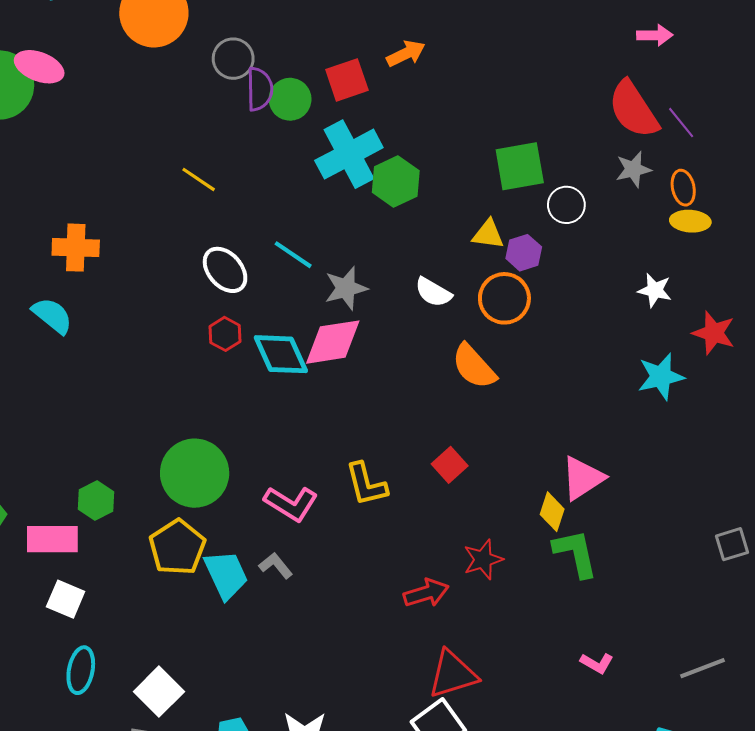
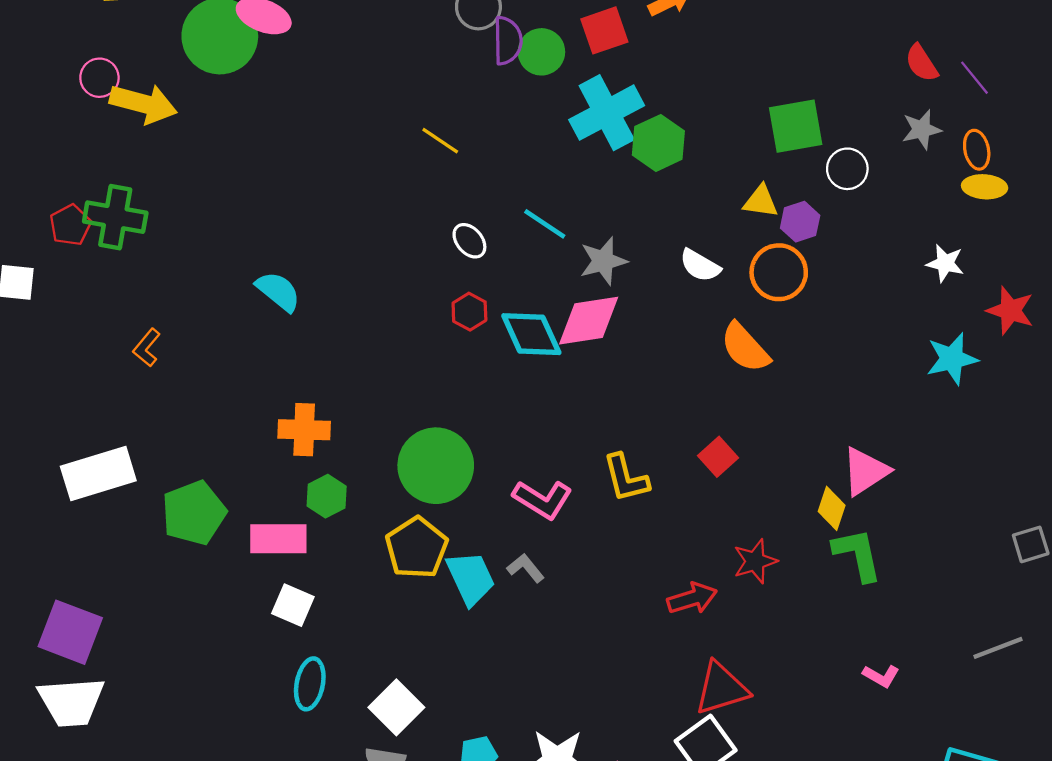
red semicircle: (633, 109) -> (922, 63), size x0.6
orange cross: (76, 248) -> (304, 430), moved
white ellipse: (225, 270) -> (469, 241), size x0.7
gray line: (702, 668) -> (998, 648), moved

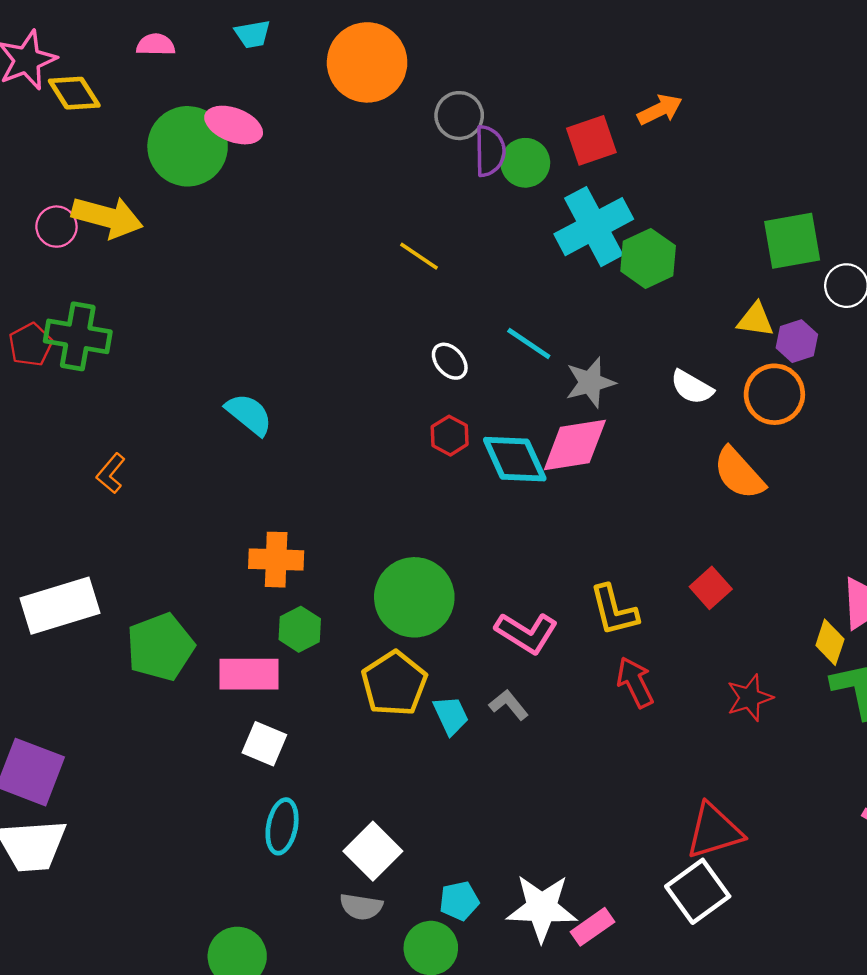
pink circle: (99, 78) -> (56, 227), moved
cyan trapezoid: (471, 578) -> (451, 715), size x0.7
red arrow: (692, 598) -> (635, 682), moved, turned -99

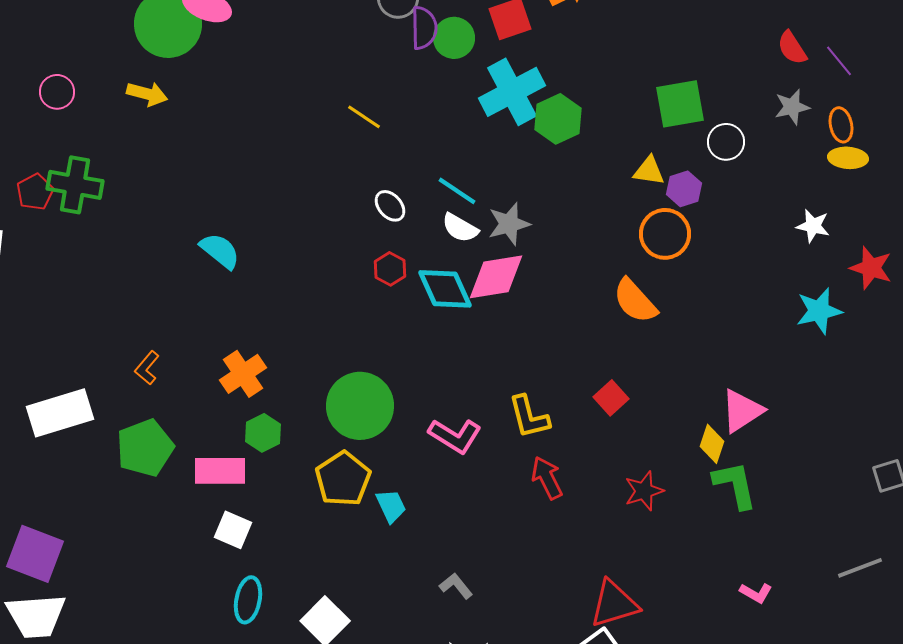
yellow arrow: (107, 217) -> (147, 94), moved, size x0.7
white semicircle: (692, 387) -> (460, 228), moved
orange L-shape: (111, 473) -> (147, 368), moved
orange cross: (276, 560) -> (243, 374), turned -36
gray L-shape: (509, 705) -> (456, 586), moved

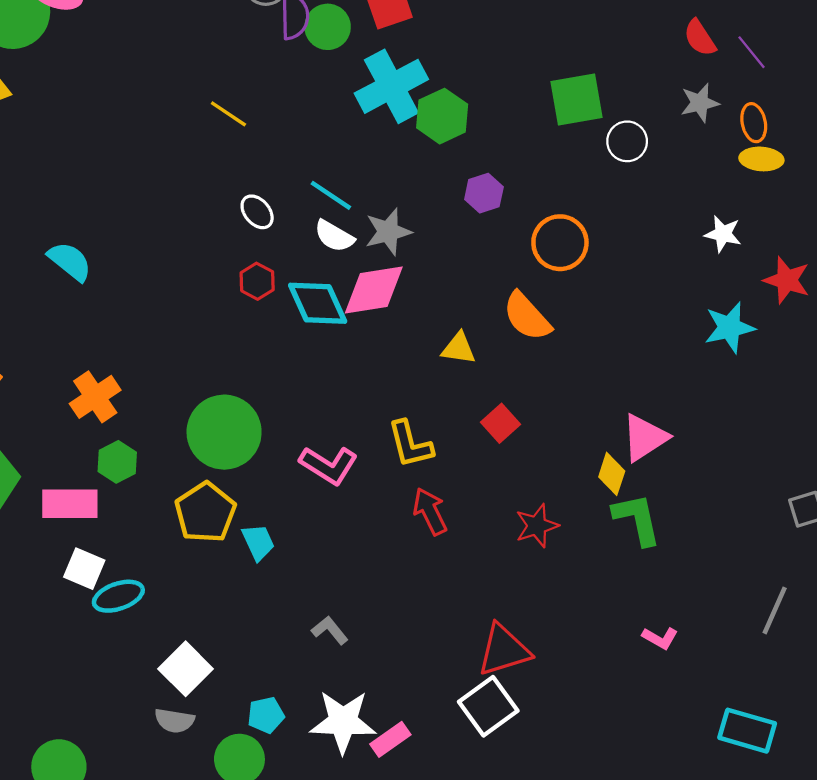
yellow triangle: (649, 171) -> (459, 348), moved
purple hexagon: (684, 189) -> (484, 193), moved
gray line: (860, 568) -> (775, 610), turned -45
cyan ellipse: (248, 600) -> (118, 596), moved, turned 60

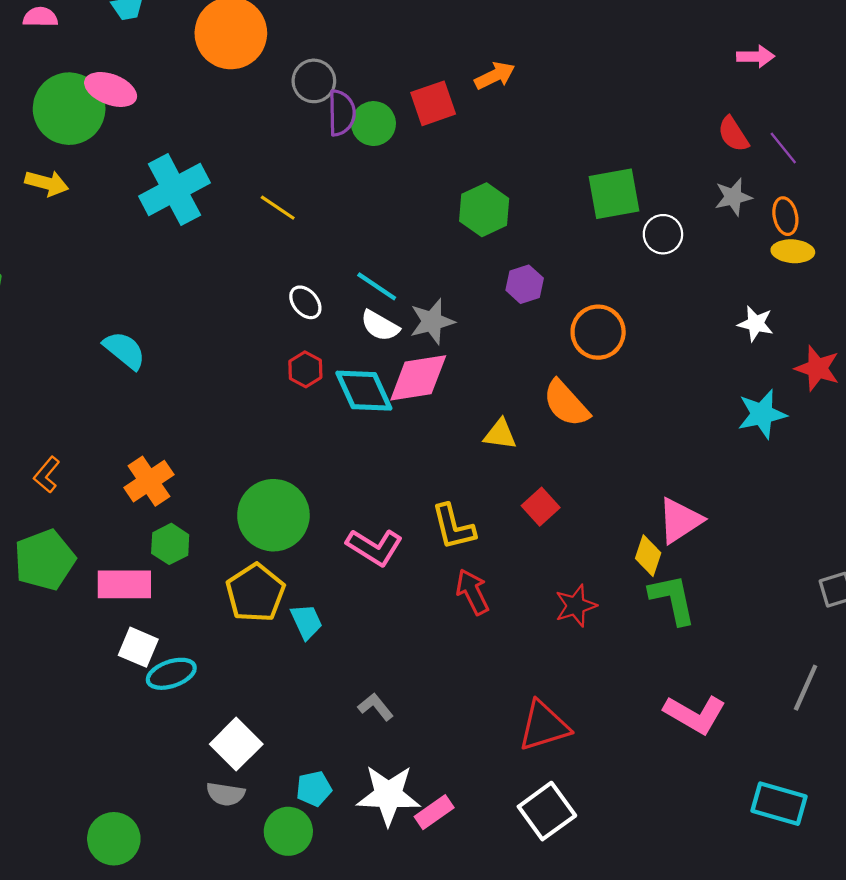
cyan cross: (391, 86) -> (174, 190), moved
pink L-shape: (660, 638) -> (695, 714), size x1.8
white square: (488, 706) -> (547, 811), moved

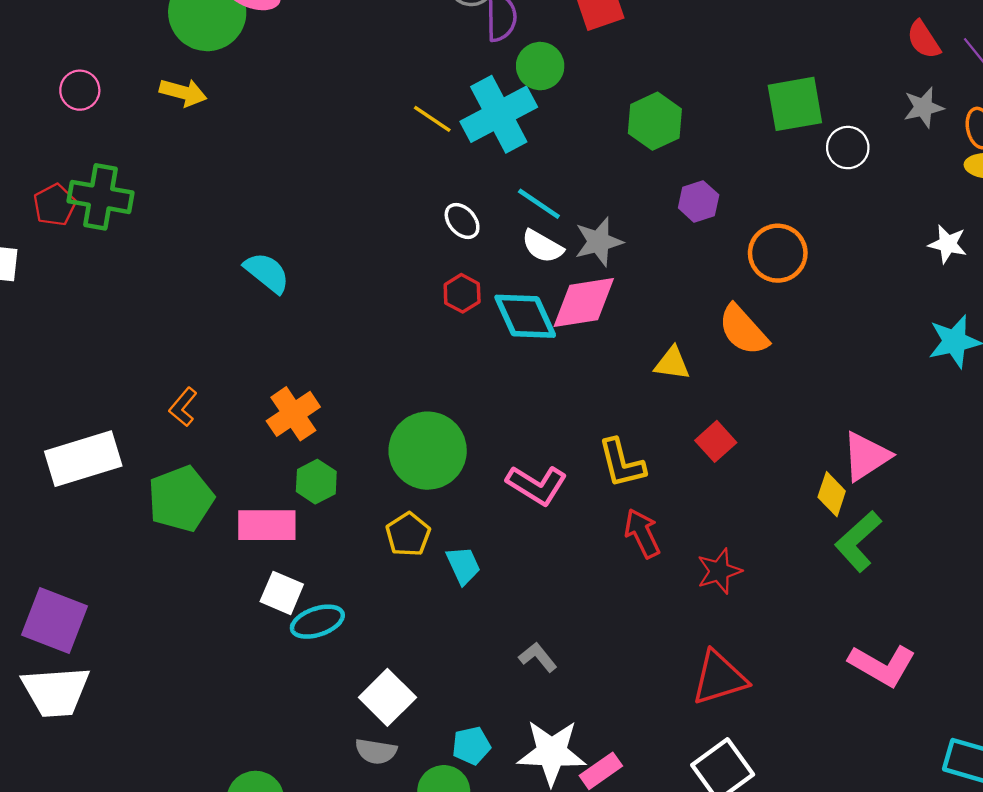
green circle: (373, 124) -> (540, 66), moved
cyan cross: (174, 190) -> (499, 114), moved
yellow pentagon: (255, 593) -> (408, 534), size x0.7
green L-shape: (673, 599) -> (858, 541), turned -120
red star: (576, 606) -> (719, 571), moved

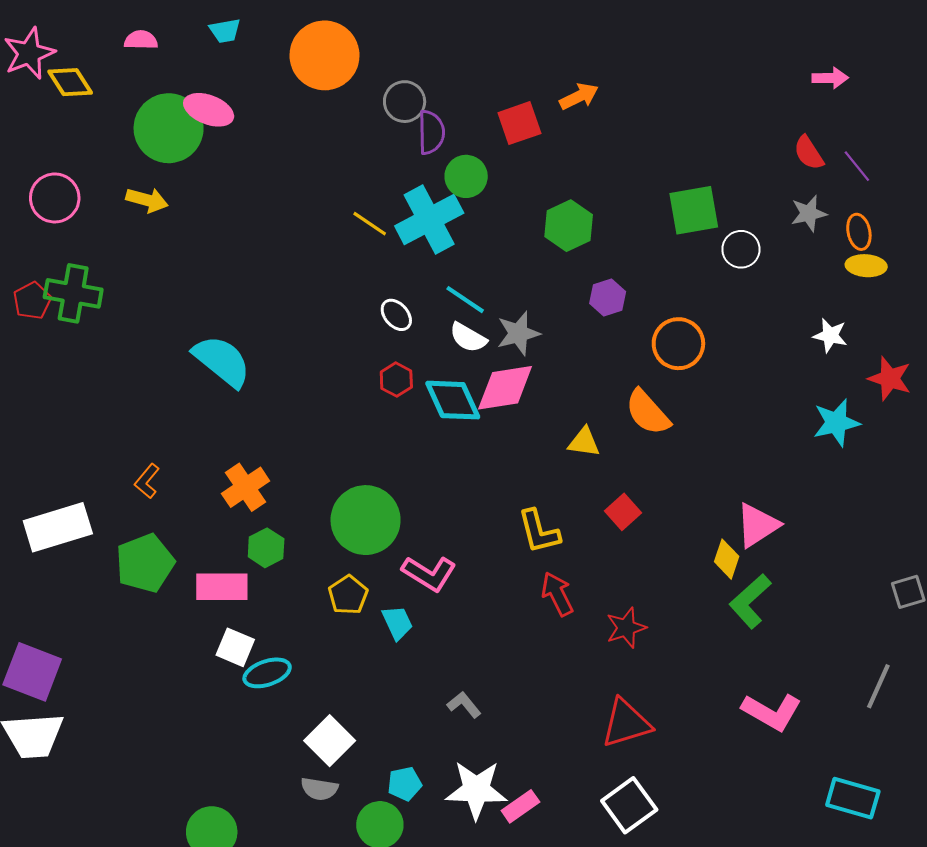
pink circle: (80, 90) -> (55, 198), size x1.4
cyan semicircle: (267, 273) -> (222, 361), size x1.4
pink L-shape: (537, 485) -> (429, 573), moved

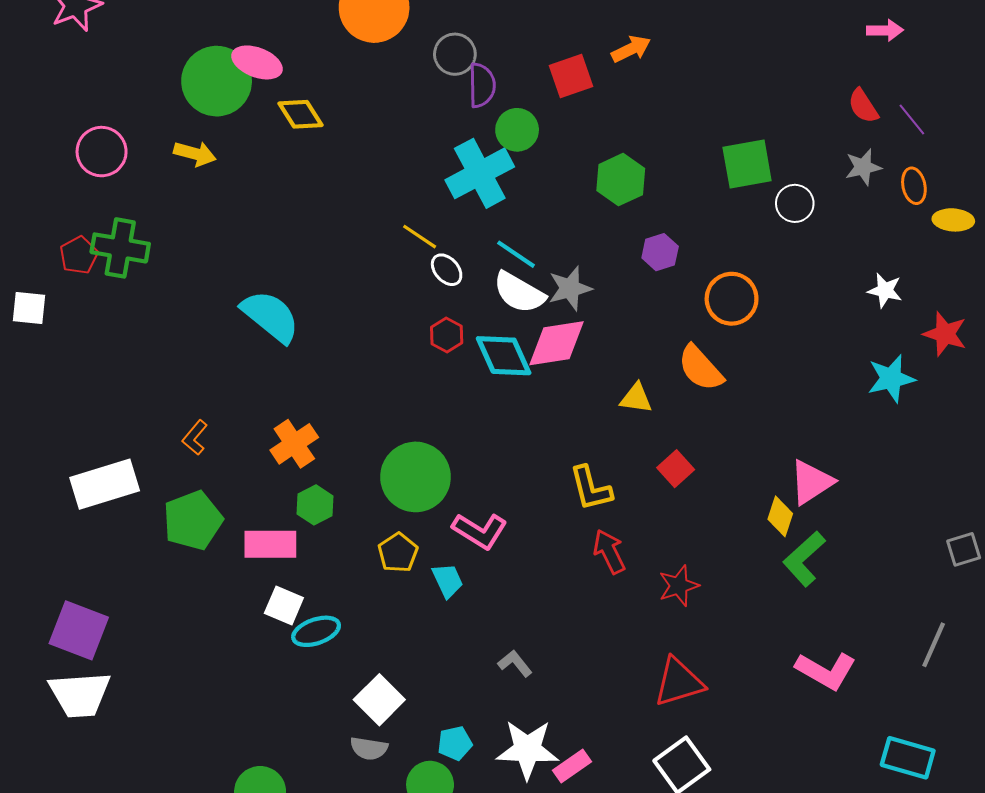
yellow diamond: (70, 82) -> (301, 114), moved
yellow line: (370, 224) -> (420, 237), moved
yellow ellipse: (866, 266) -> (953, 220), moved
white semicircle: (468, 337) -> (519, 292), size x1.4

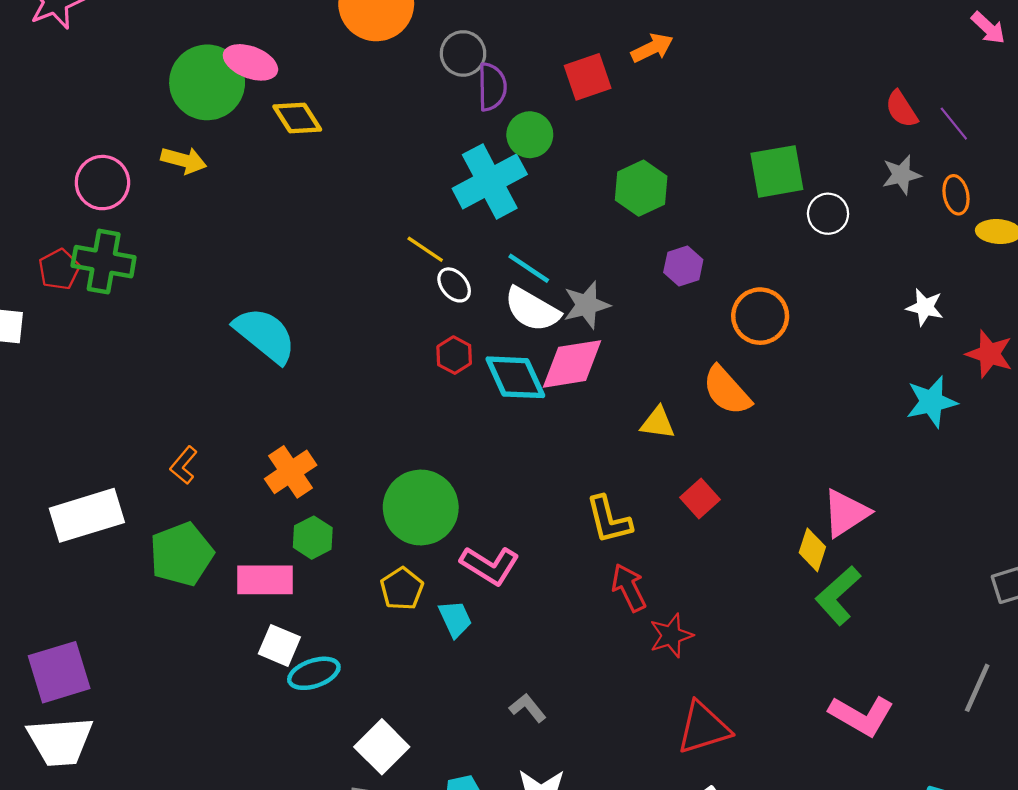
pink arrow: (885, 30) -> (988, 28), moved, turned 44
pink circle: (102, 152) -> (102, 183), moved
red star: (679, 586) -> (671, 635), moved
purple square: (79, 630) -> (59, 672), turned -38

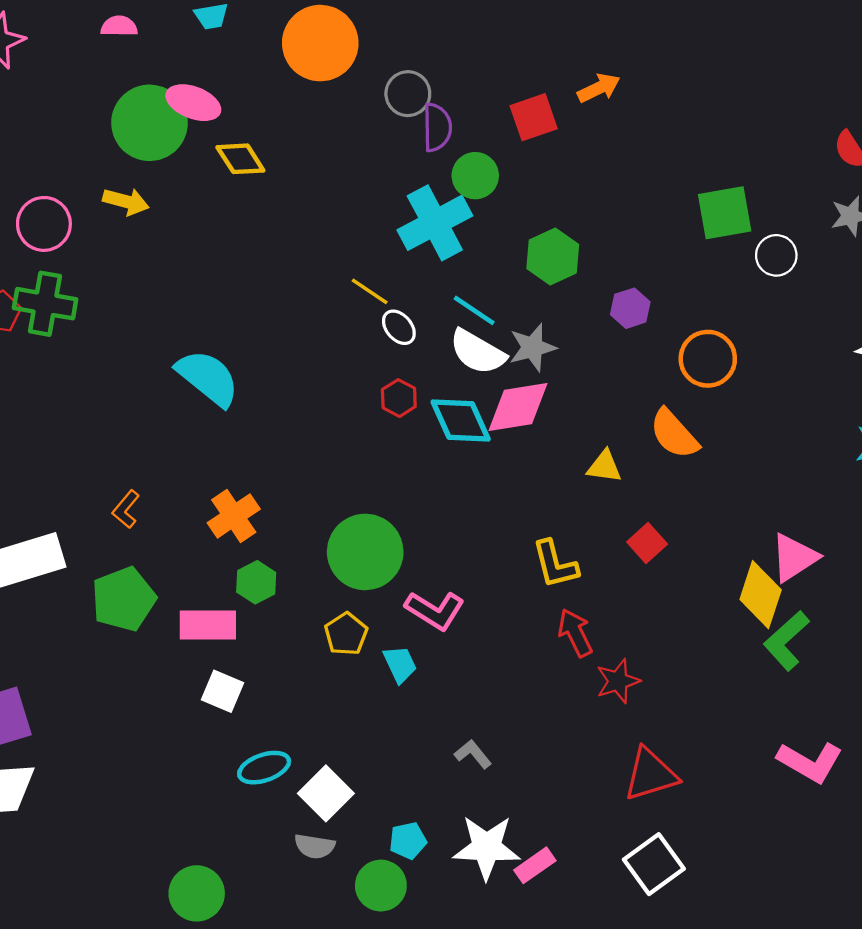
green hexagon: (641, 188) -> (553, 256), moved
yellow diamond: (812, 550) -> (761, 595), size x1.5
cyan ellipse: (314, 673) -> (264, 768), moved

